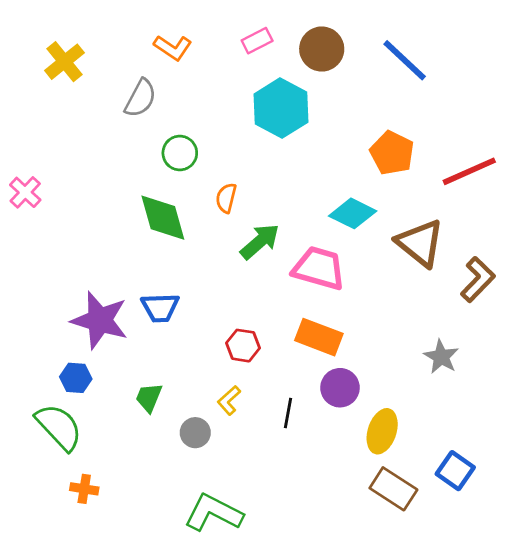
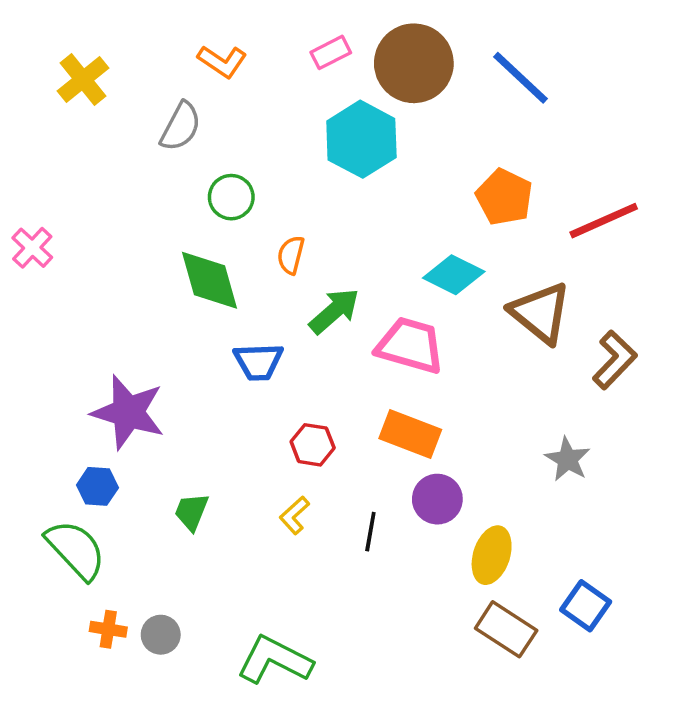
brown circle: (322, 49) -> (414, 63), size x1.4
blue trapezoid: (160, 308) -> (258, 362), moved
gray circle: (195, 433) -> (161, 635), moved

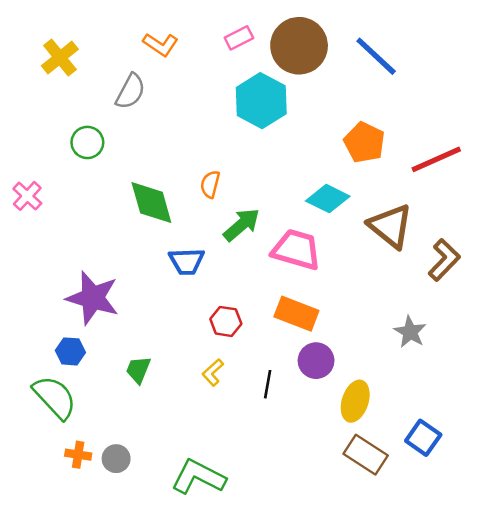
green circle: (231, 197) -> (87, 142), moved
pink cross: (32, 248) -> (27, 196), moved

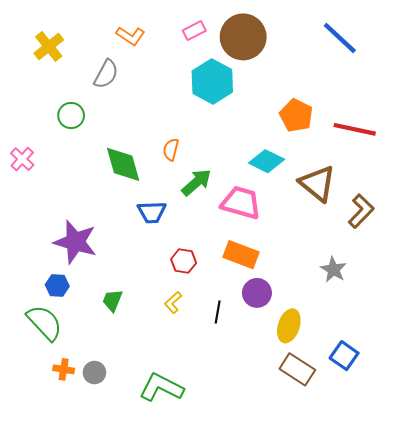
blue line: (376, 56) -> (340, 38), moved
red line: (436, 159) -> (355, 129), turned 36

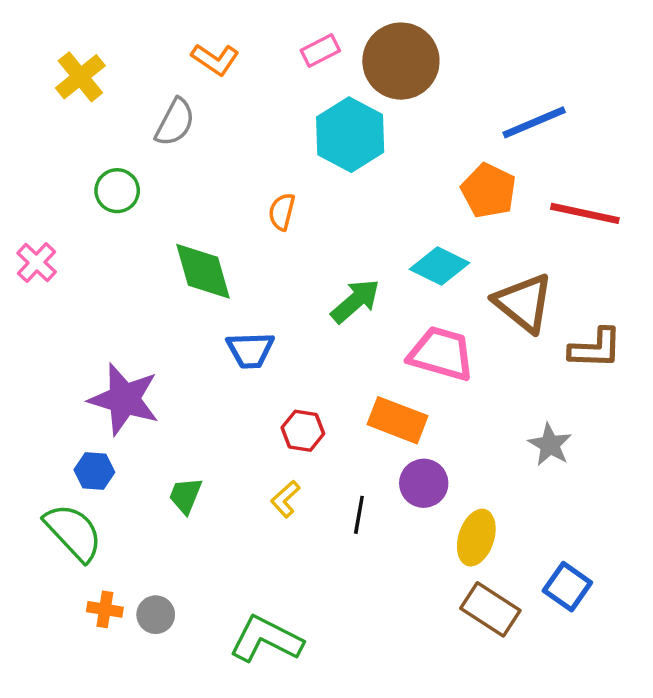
blue line: (340, 38) -> (534, 122), moved, turned -66
orange semicircle: (171, 149) -> (282, 212), moved
green arrow: (196, 182) -> (355, 301), moved
pink trapezoid: (241, 203) -> (441, 354), moved
brown L-shape: (361, 211) -> (595, 348), turned 48

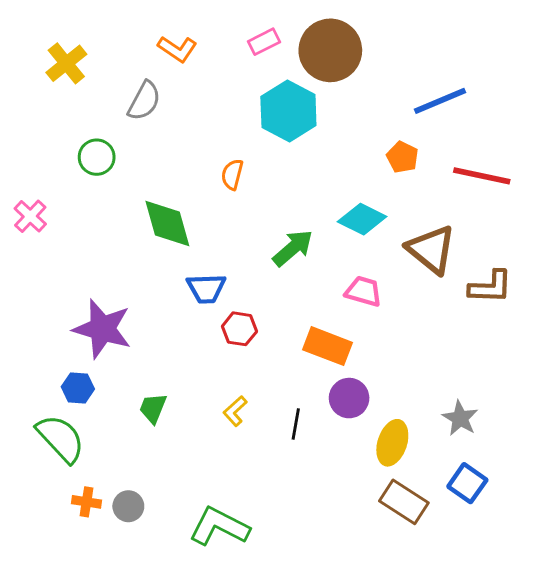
orange pentagon: (489, 191) -> (402, 157), size x0.7
pink trapezoid: (441, 354) -> (363, 291), size x0.7
red hexagon: (303, 431) -> (239, 329), moved
gray star: (550, 445) -> (460, 418), moved

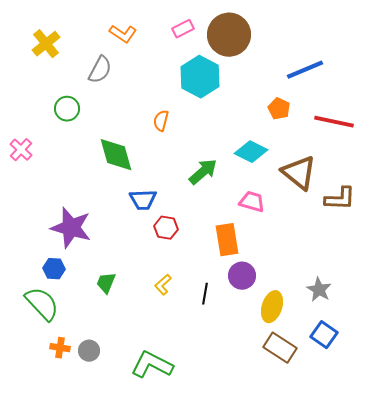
orange rectangle: (327, 346) -> (227, 240), turned 60

